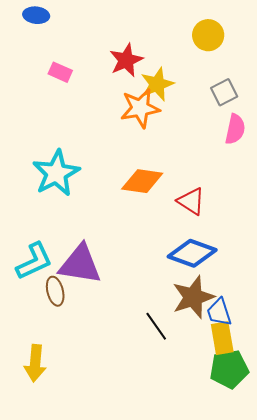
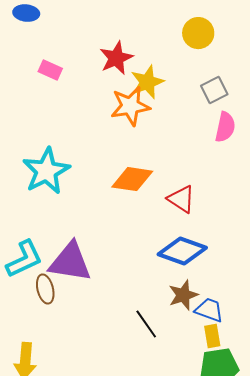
brown star: (193, 297) -> (183, 295), size x0.7
blue trapezoid: (219, 312) -> (209, 310), turned 128
yellow rectangle: (222, 338) -> (212, 336), size x0.7

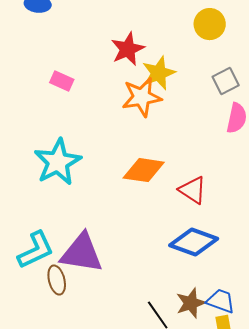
pink rectangle: (50, 70) -> (62, 81), moved
brown star: (183, 295) -> (191, 303), moved

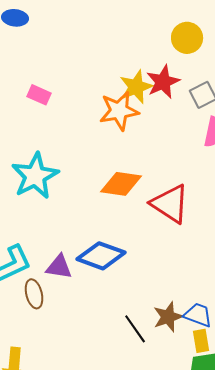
red star: (128, 49) -> (163, 82), moved
red triangle: (193, 190) -> (170, 204), size x1.4
blue diamond: (194, 242) -> (101, 256), moved
purple triangle: (82, 253) -> (59, 267), size x0.6

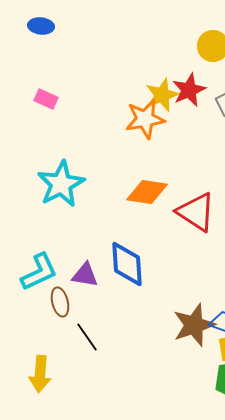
pink rectangle: (39, 95) -> (46, 99), moved
blue diamond: (101, 256) -> (127, 264), turned 66
brown star: (168, 317) -> (194, 325), size x1.4
black line: (135, 329) -> (87, 337), moved

